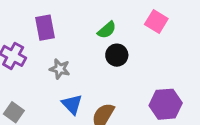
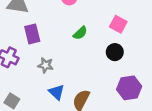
black circle: (117, 55) -> (115, 52), moved

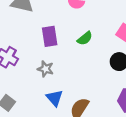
purple rectangle: (32, 34) -> (50, 36), moved

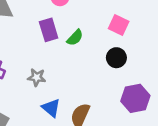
purple rectangle: (50, 36) -> (49, 30), moved

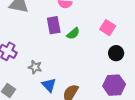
black circle: (116, 58) -> (116, 53), moved
gray star: (37, 77) -> (35, 67), moved

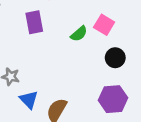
green semicircle: (73, 33) -> (79, 34), moved

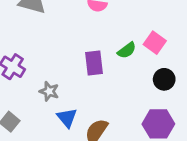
purple rectangle: (34, 22) -> (94, 63), moved

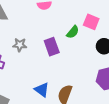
gray star: (49, 91) -> (20, 45), moved

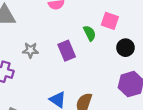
green semicircle: (73, 32) -> (90, 33), turned -64

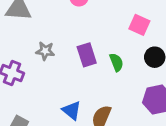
green semicircle: (90, 33) -> (116, 62), moved

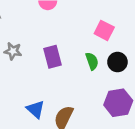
green semicircle: (116, 62) -> (92, 61), moved

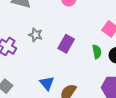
purple rectangle: (52, 57) -> (66, 44), turned 36

